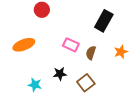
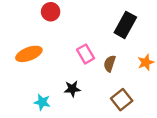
pink rectangle: (71, 45) -> (86, 54), turned 35
brown square: (86, 83) -> (122, 100), moved

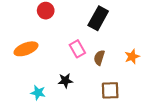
black rectangle: (125, 25) -> (98, 18), moved
brown square: (122, 100) -> (110, 90), turned 36

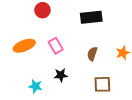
black rectangle: (98, 18) -> (91, 17), turned 55
pink rectangle: (77, 49) -> (56, 46), moved

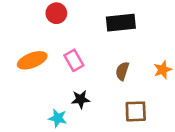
cyan star: (35, 86) -> (58, 118), moved

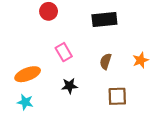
orange ellipse: (32, 60) -> (28, 74), moved
cyan star: (58, 118) -> (25, 102), moved

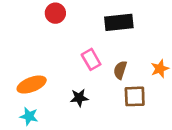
pink rectangle: (64, 52) -> (91, 59), moved
brown square: (117, 96) -> (135, 96), moved

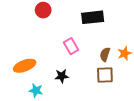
brown semicircle: (120, 70) -> (105, 54), moved
cyan star: (29, 116) -> (36, 90), moved

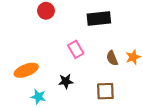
brown semicircle: (105, 54) -> (112, 58), turned -40
brown square: (105, 75) -> (105, 91), moved

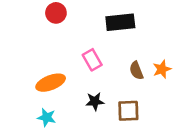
orange ellipse: (26, 70) -> (51, 83), moved
black star: (66, 81) -> (95, 101), moved

